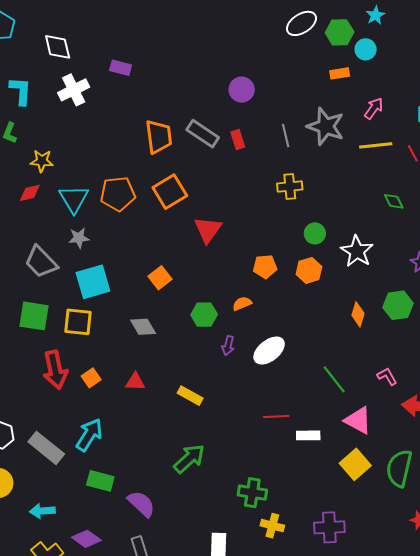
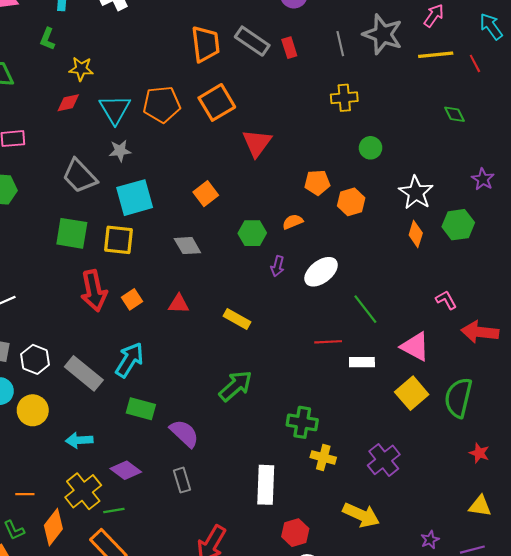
white star: (357, 251) -> (416, 193), moved
orange hexagon: (309, 270) -> (351, 202), moved
green line: (334, 379) -> (365, 309), moved
purple cross: (329, 527) -> (384, 460), turned -36

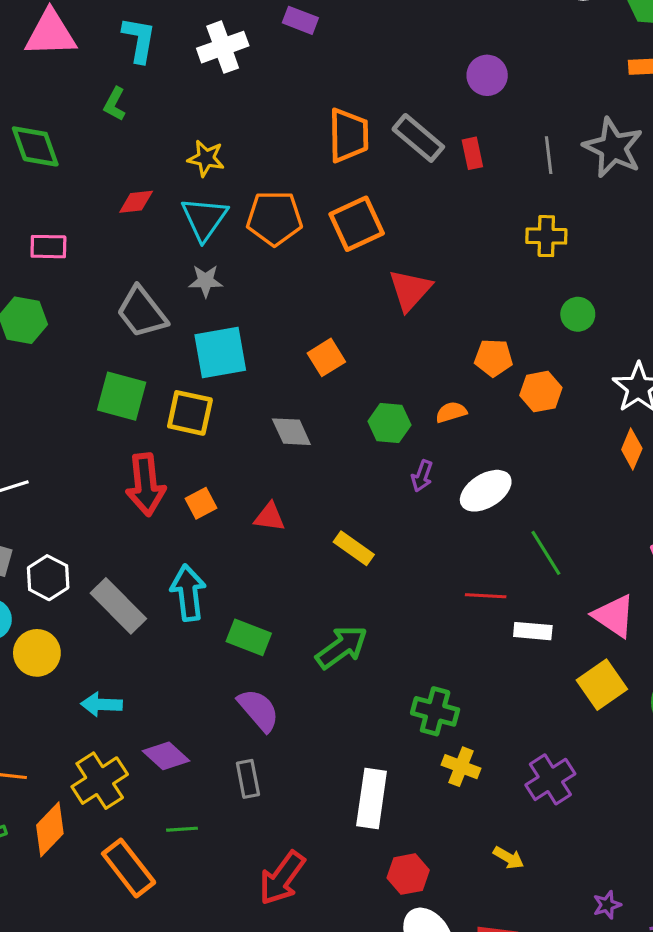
yellow star: (81, 69) -> (206, 158), moved
cyan arrow: (130, 360) -> (188, 593), turned -45
green rectangle: (141, 409) -> (249, 637), moved
green line: (114, 511) -> (182, 829), moved
yellow arrow: (361, 515) -> (509, 858), size x0.6

